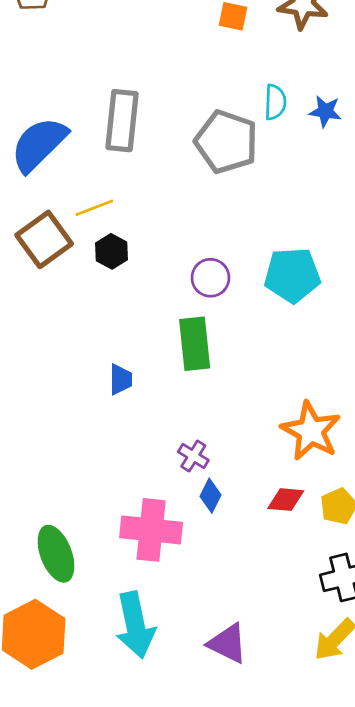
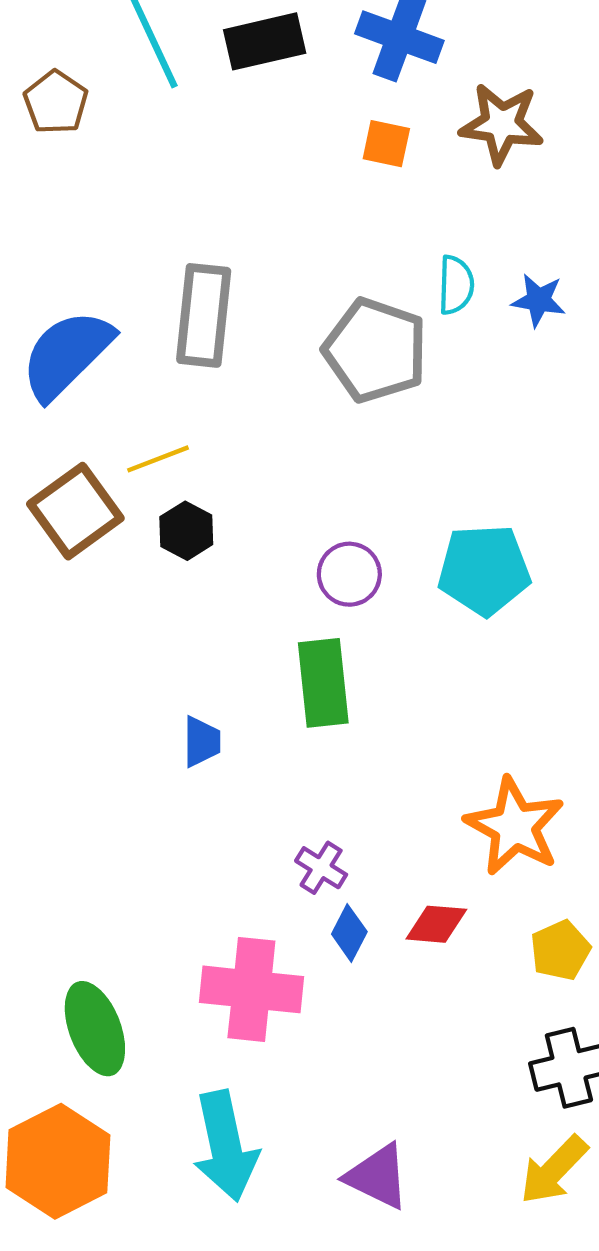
red diamond: (286, 500) -> (436, 924), moved

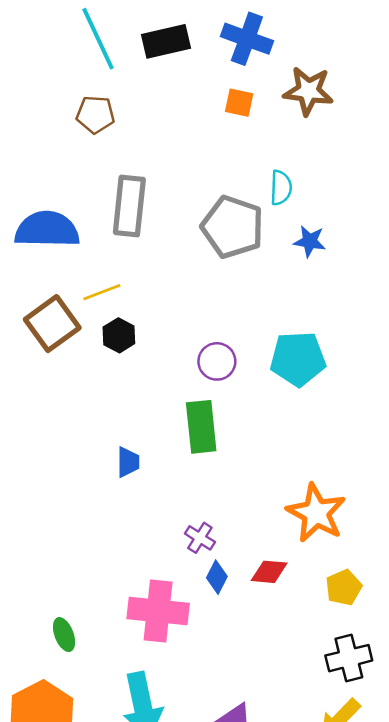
brown pentagon: (56, 102) -> (95, 114), moved, turned -30
blue star: (539, 300) -> (310, 241), moved
blue semicircle: (67, 355) -> (47, 229), turned 46
green ellipse: (95, 1029) -> (64, 635), size x0.6

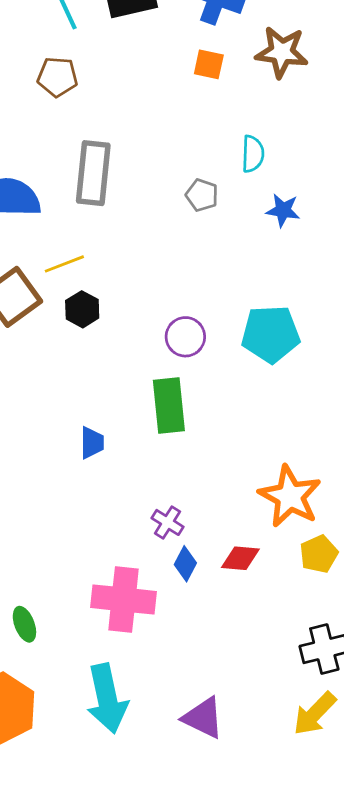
gray pentagon: (233, 227) -> (202, 195), size x0.5
yellow pentagon: (344, 587) -> (319, 554), moved

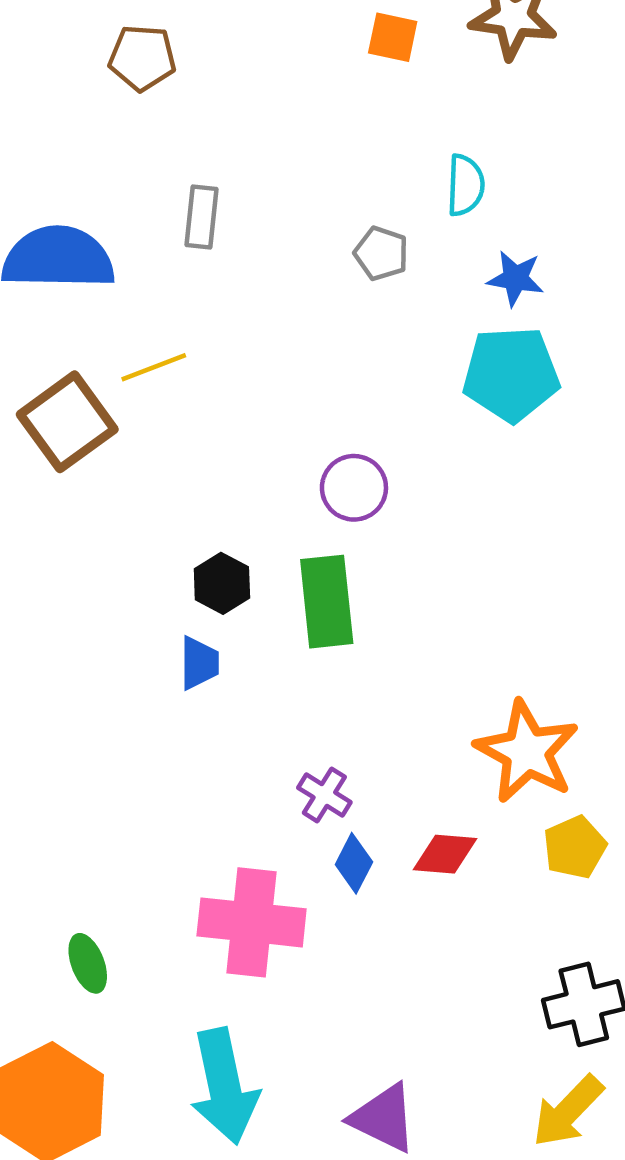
gray rectangle: (93, 173) -> (202, 217), size x0.6
black hexagon: (82, 309) -> (222, 583), moved
cyan pentagon: (271, 334) -> (511, 374), moved

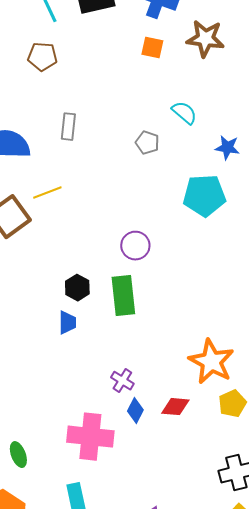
cyan semicircle: (465, 185) -> (184, 113), turned -52
blue star: (516, 278) -> (227, 148), moved

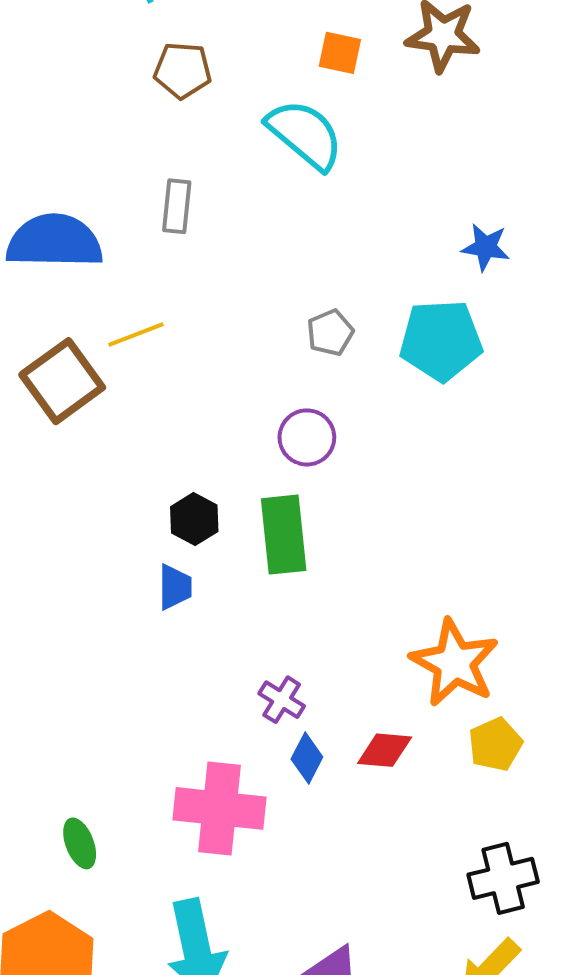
brown pentagon: (42, 57) -> (183, 70), moved
cyan semicircle: (184, 113) -> (305, 134), moved, size x1.6
gray pentagon: (147, 143) -> (330, 333), moved, turned 30

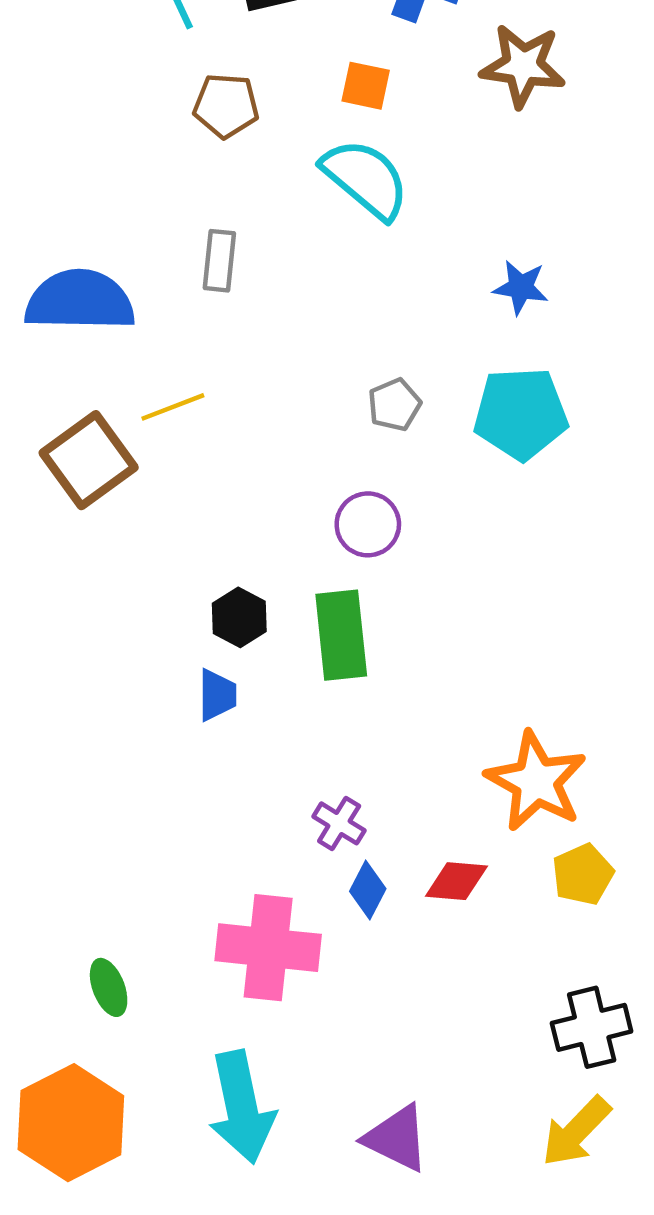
orange square: (340, 53) -> (366, 86), moved
blue star: (486, 247) -> (521, 287), moved

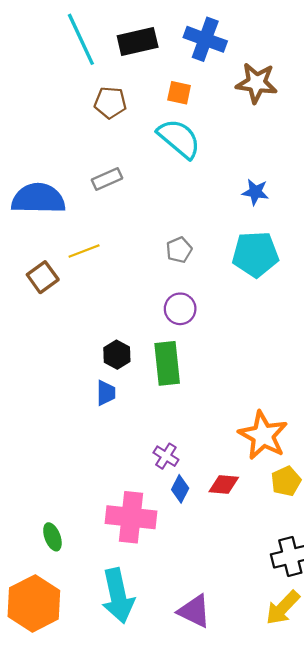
gray rectangle: (219, 261) -> (107, 179), turned 60
gray pentagon: (394, 405) -> (179, 250), moved
brown square: (89, 460) -> (43, 277), size x0.7

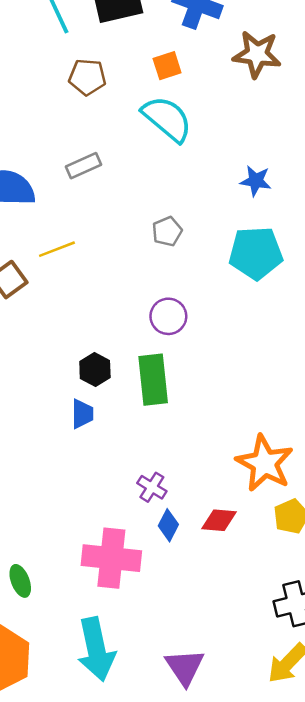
orange square: (179, 93) -> (167, 66), turned -30
gray pentagon: (179, 250) -> (167, 232), moved
purple triangle: (194, 611) -> (185, 667), turned 30

